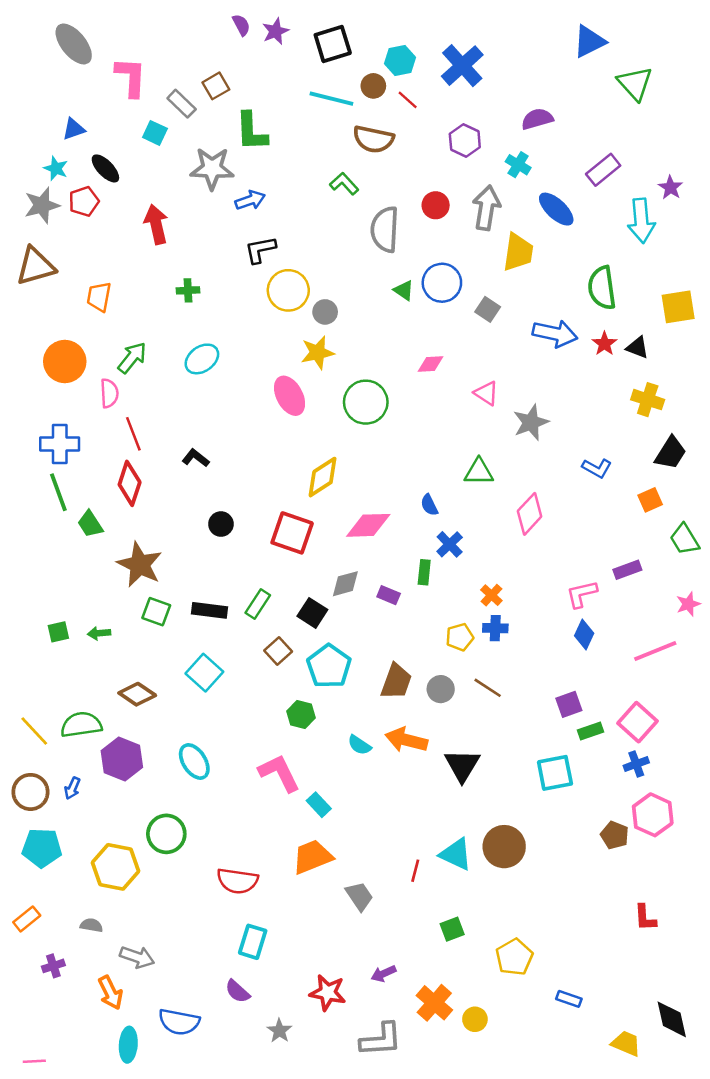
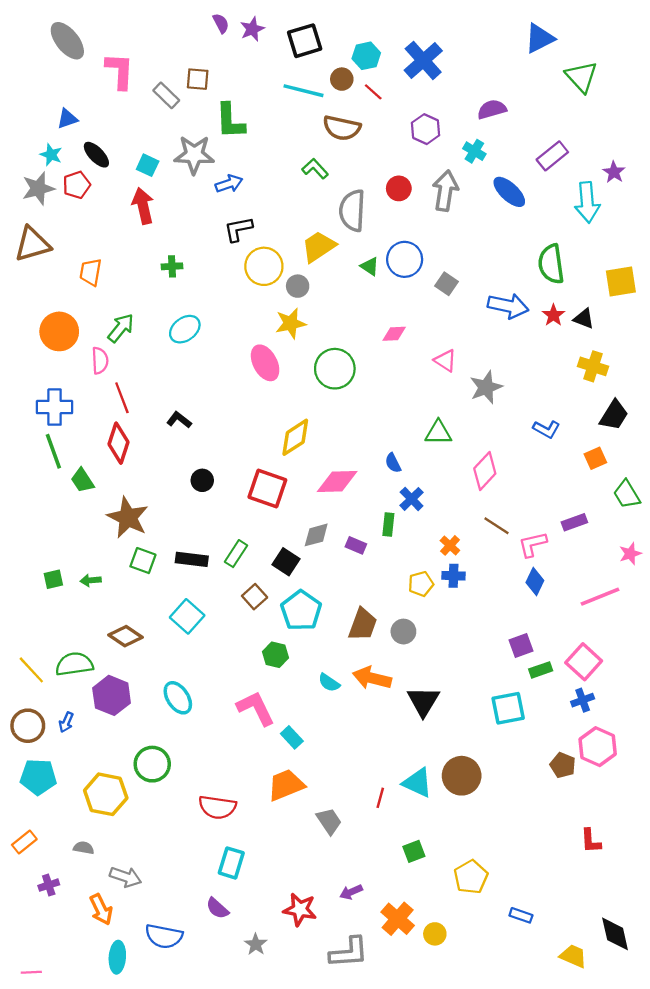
brown square: (216, 86) -> (198, 79), turned 35
cyan square: (155, 133) -> (148, 165), moved
yellow trapezoid: (518, 252) -> (319, 247), moved, turned -132
brown line: (488, 688) -> (496, 526), moved

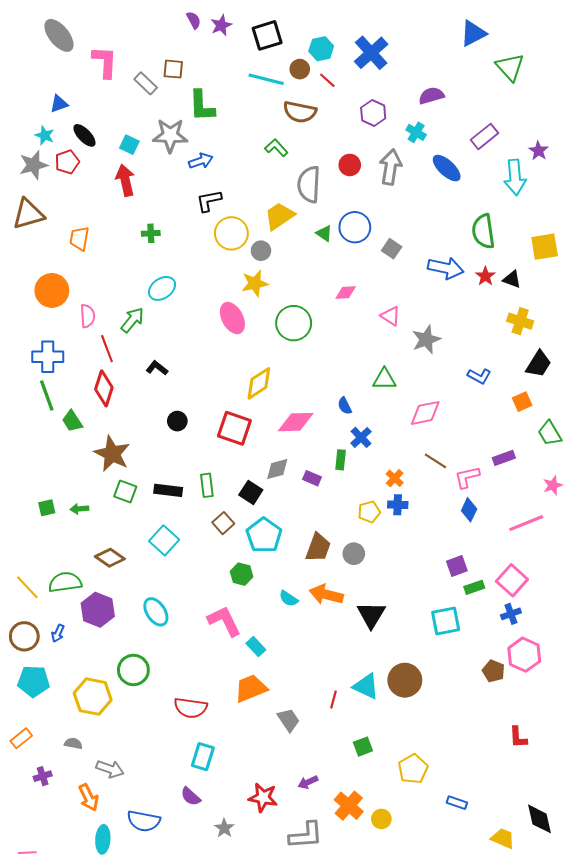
green arrow: (121, 328) -> (132, 320), moved
pink diamond: (485, 471) -> (425, 413), turned 36
green rectangle: (236, 554) -> (207, 485), turned -40

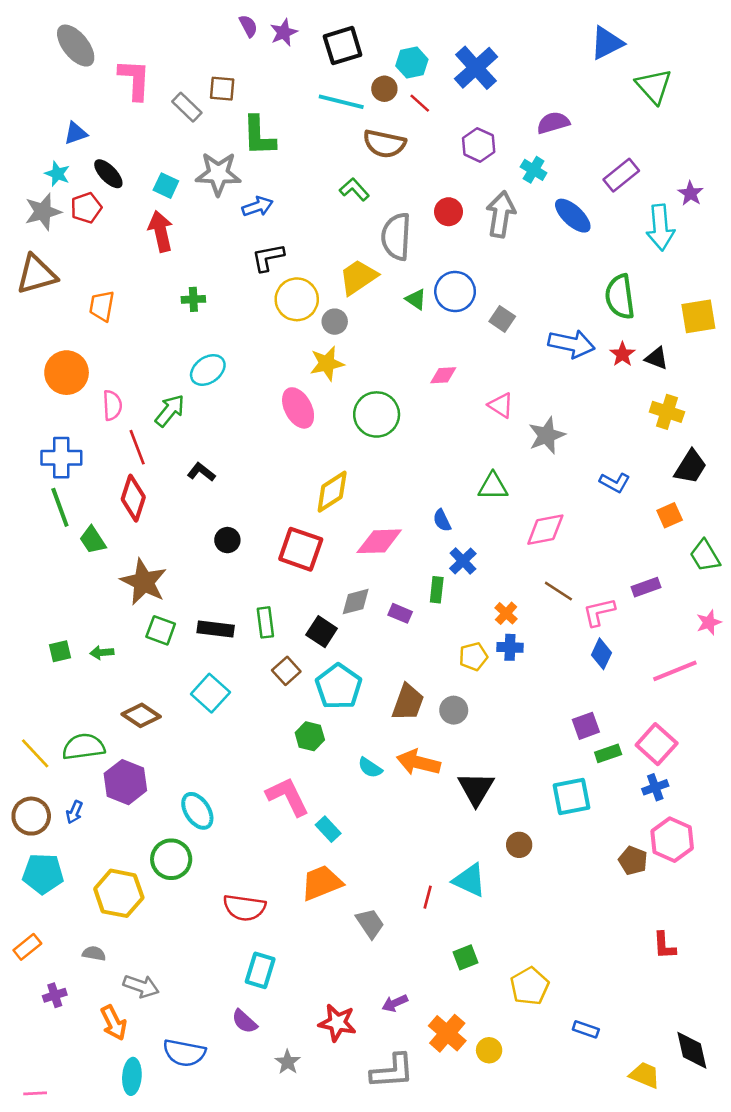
cyan ellipse: (156, 612) -> (197, 811), moved
brown circle: (405, 680) -> (519, 845), moved, size x0.6

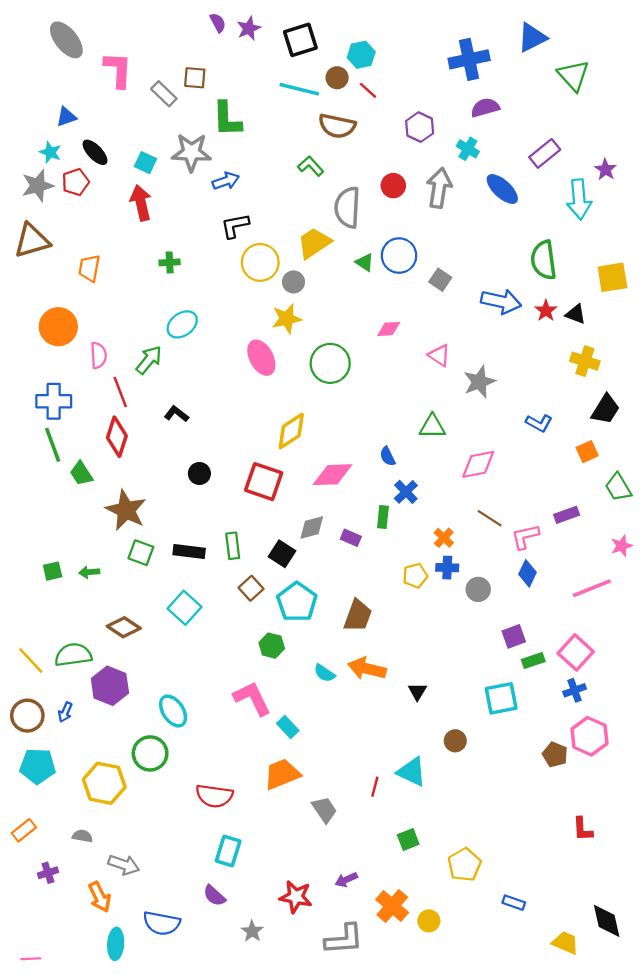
blue cross: (476, 68) -> (469, 59), moved, turned 30
gray circle: (454, 710) -> (478, 589), moved
black triangle: (476, 789) -> (417, 691), size x0.6

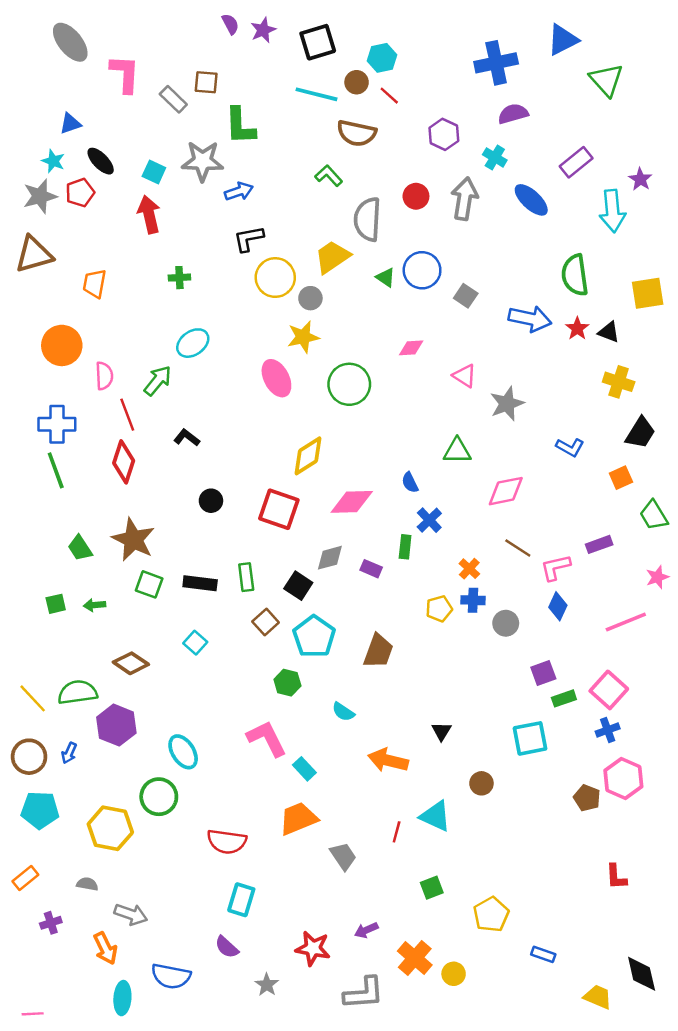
green trapezoid: (81, 474) -> (80, 548), moved
cyan square: (184, 608) -> (195, 643), size x0.7
orange arrow: (367, 669) -> (388, 760), moved

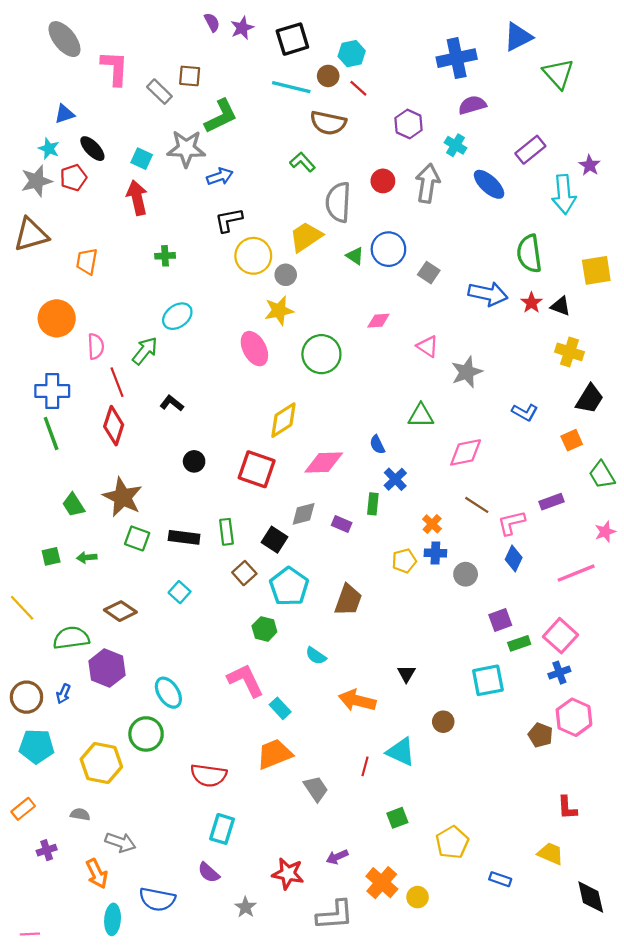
green L-shape: (240, 126) -> (221, 116), turned -114
yellow line: (33, 698) -> (22, 608), moved
yellow trapezoid: (598, 997) -> (550, 854), moved

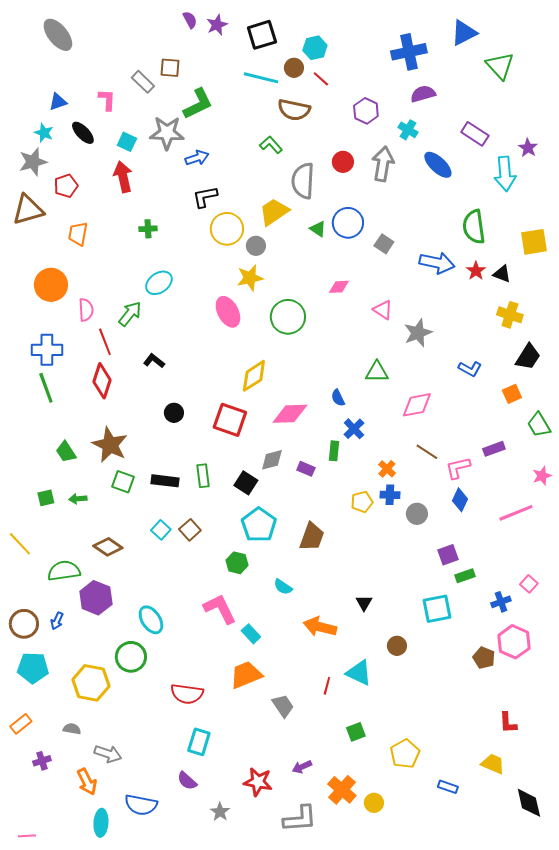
pink L-shape: (115, 68) -> (107, 100), moved, size x0.7
purple rectangle: (530, 150) -> (475, 134), turned 72
red pentagon: (73, 178) -> (66, 186), moved
brown square: (244, 573) -> (190, 530), moved
pink square: (561, 636) -> (529, 584), moved, size x0.6

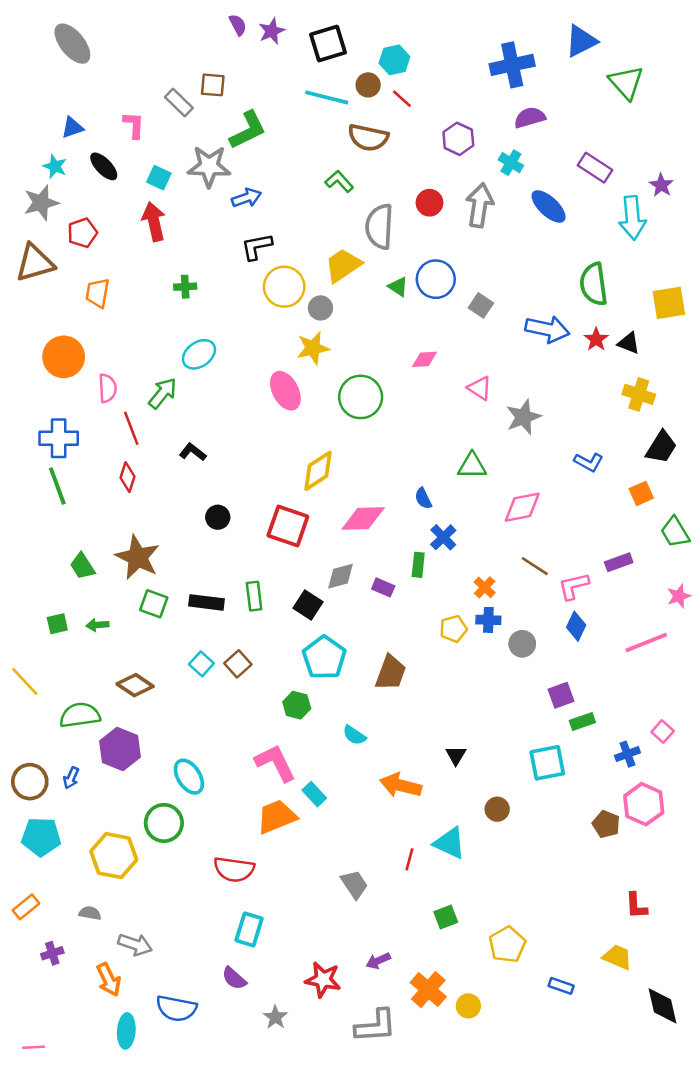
red diamond: (102, 381) -> (128, 477), size x0.7
orange trapezoid: (246, 675) -> (277, 817), moved

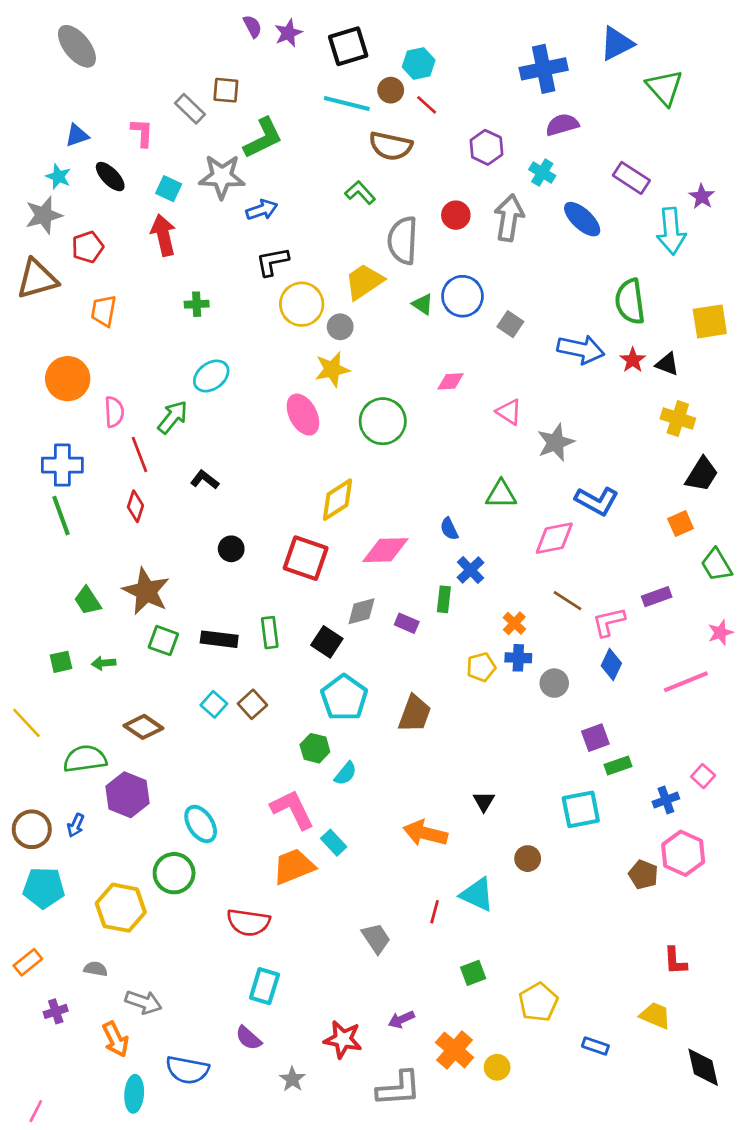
blue L-shape: (589, 462) -> (597, 501), moved, size x1.4
cyan semicircle: (354, 735) -> (346, 773), moved, turned -85
pink line: (34, 1047) -> (36, 1111), turned -60

